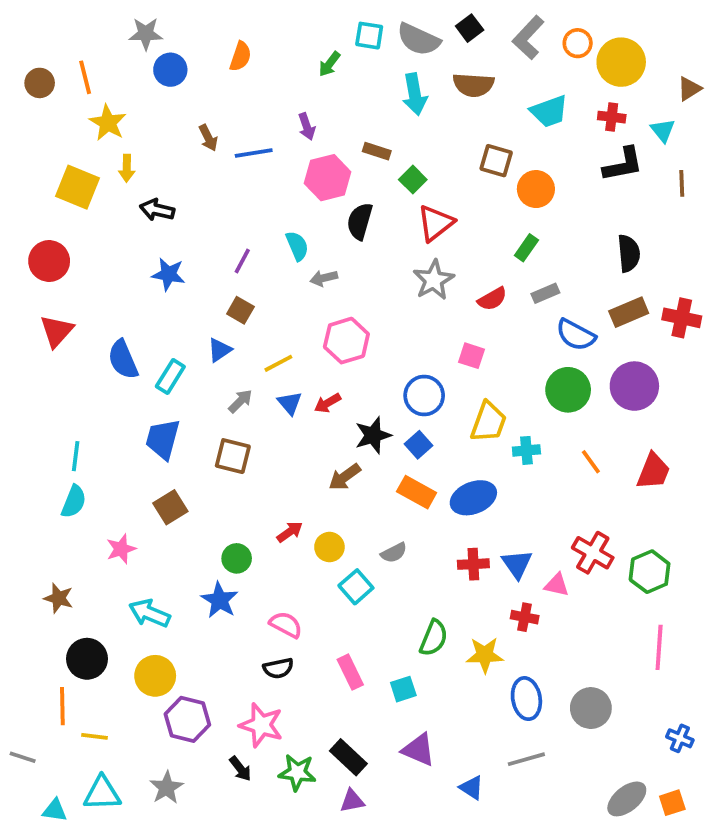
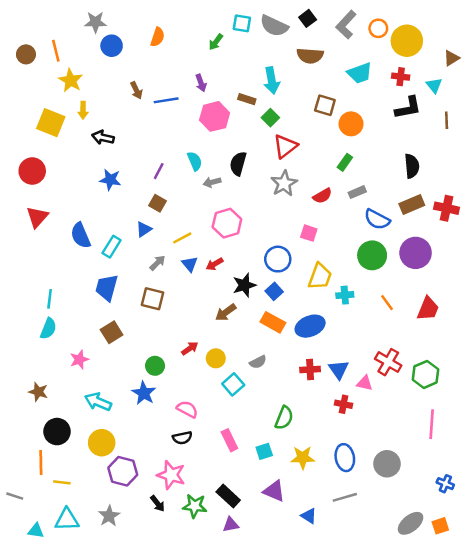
cyan arrow: (415, 94) -> (272, 80), moved
black semicircle: (360, 221) -> (238, 164), moved
yellow star: (485, 655) -> (303, 458), moved

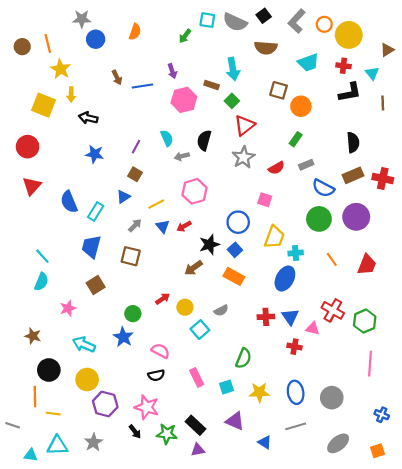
cyan line: (50, 299) -> (42, 256), turned -49
blue ellipse: (310, 326) -> (285, 279), moved, turned -40
gray ellipse: (411, 523) -> (338, 443), moved

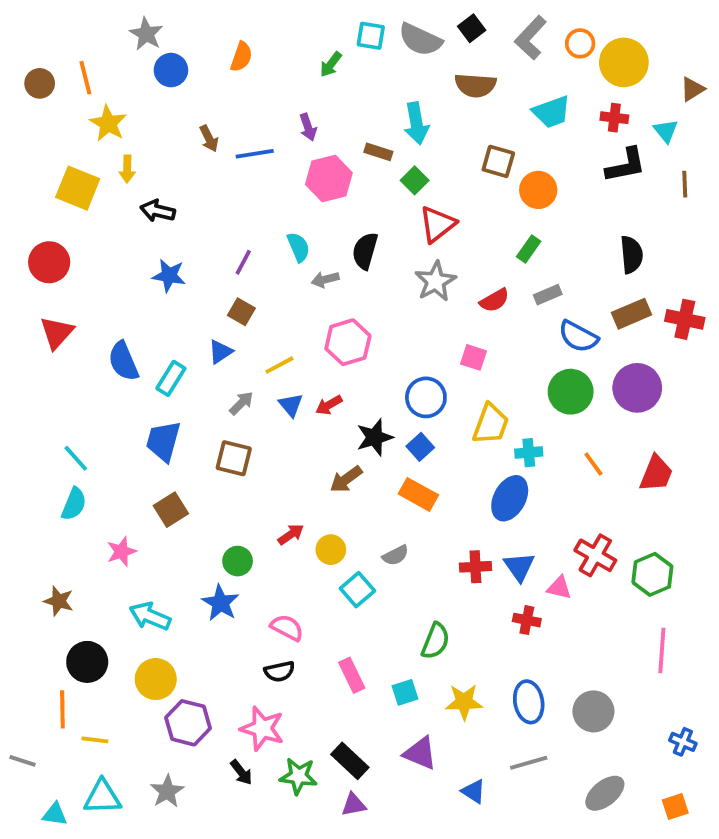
gray star: (82, 19) -> (146, 34), turned 30

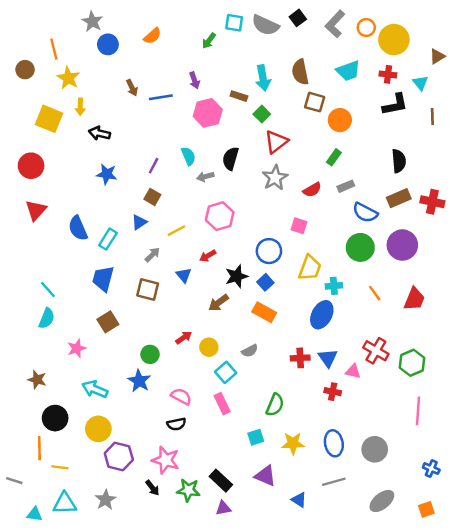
orange semicircle: (241, 57) -> (152, 36), turned 30
brown circle: (40, 83) -> (25, 70), moved
brown semicircle: (475, 85) -> (300, 72), moved, turned 75
blue triangle: (291, 405) -> (184, 275), moved
pink rectangle: (352, 675) -> (222, 404), moved

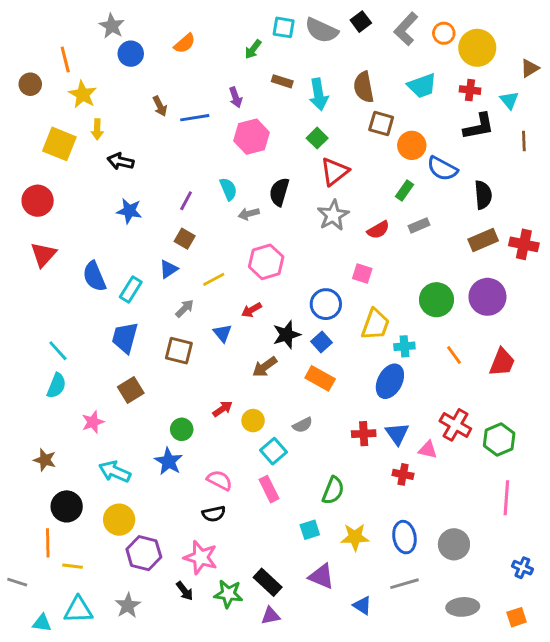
brown rectangle: (239, 96) -> (282, 81), moved
blue semicircle: (365, 213) -> (442, 169), moved
gray ellipse: (382, 501) -> (463, 607), turned 35

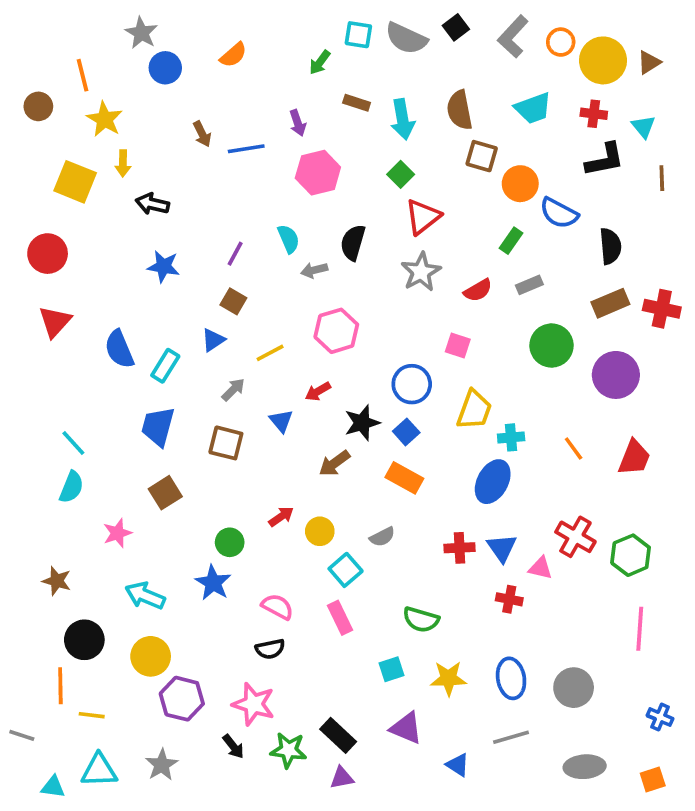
brown triangle: (530, 68) -> (649, 62), moved
green circle: (437, 300) -> (552, 346), moved
green semicircle: (333, 490) -> (421, 620), turned 84

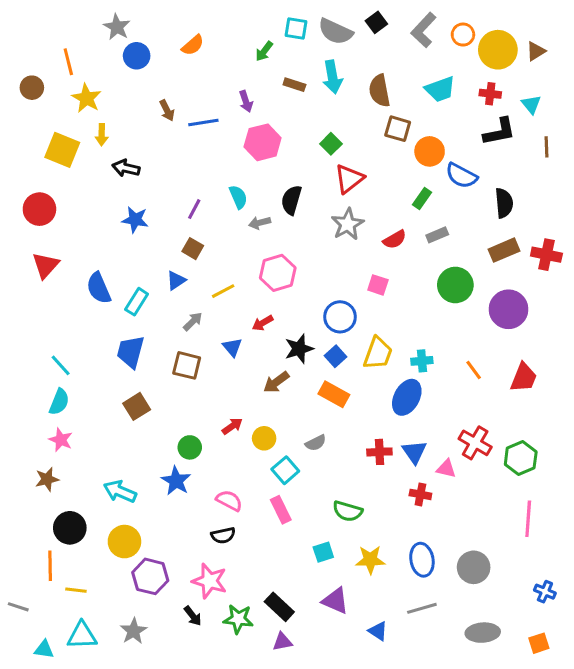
cyan arrow: (403, 119) -> (332, 77), moved
yellow trapezoid: (474, 410) -> (378, 353), moved
pink star: (117, 533) -> (61, 440), moved, turned -30
brown star: (57, 581) -> (47, 479), turned -30

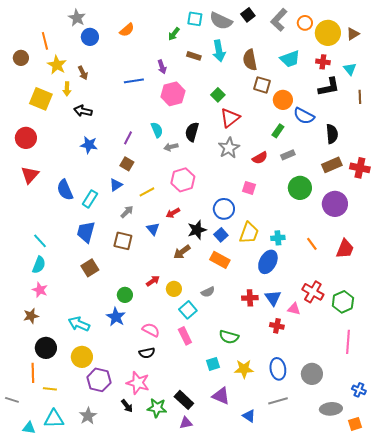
brown arrow: (167, 110) -> (83, 73), moved
gray ellipse: (483, 633) -> (331, 409), moved

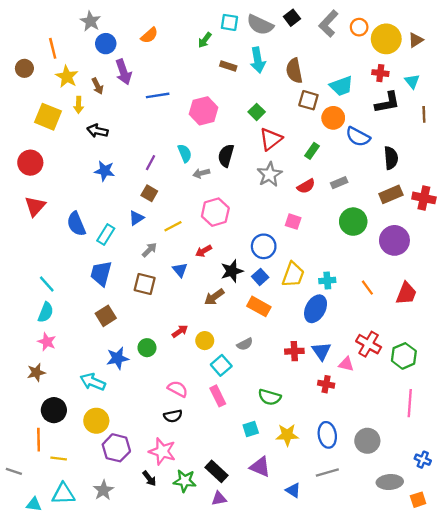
cyan trapezoid: (290, 59) -> (341, 86), moved
purple arrow: (162, 67) -> (123, 72), moved, size x1.5
green rectangle: (278, 131) -> (312, 151), moved
blue star: (116, 317) -> (118, 358), moved, turned 30

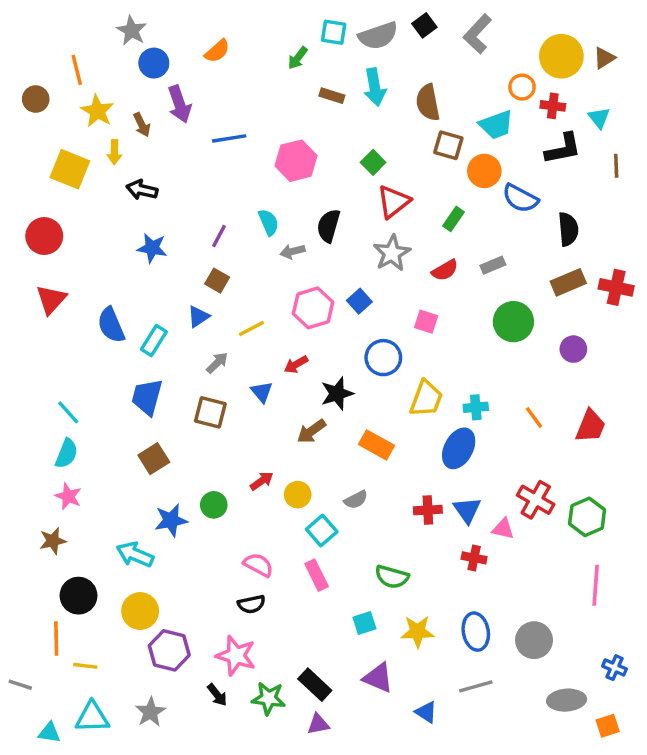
gray semicircle: (260, 25) -> (378, 36), turned -44
orange circle: (359, 27) -> (522, 87), moved
purple circle: (394, 240) -> (573, 349), size x0.6
blue square: (260, 277) -> (359, 301), moved

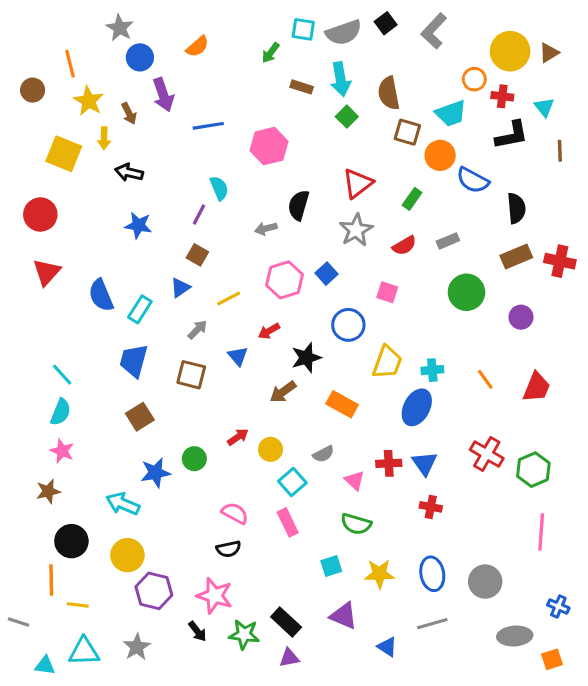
green square: (373, 162) -> (347, 117), moved
cyan semicircle: (269, 222) -> (219, 188), moved
pink triangle: (503, 529) -> (355, 480), moved, turned 30

